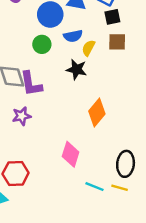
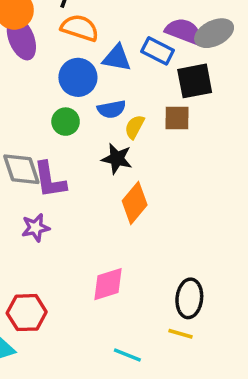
black square: (112, 17) -> (195, 81), moved, size x1.5
orange diamond: (97, 112) -> (135, 203), moved
pink diamond: (71, 154) -> (108, 284), turned 55
cyan line: (94, 187) -> (127, 355), moved

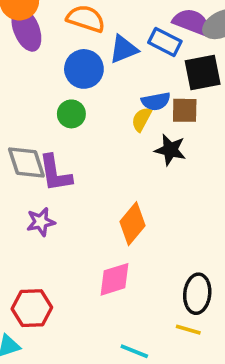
blue triangle: (117, 58) -> (124, 49), turned -32
blue semicircle: (112, 109) -> (156, 101), moved
black star: (117, 159) -> (170, 150), moved
orange diamond: (135, 203) -> (133, 224), moved

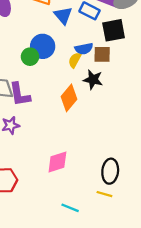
blue triangle: (124, 49) -> (63, 15), turned -48
blue circle: (84, 69) -> (43, 46), moved
orange diamond: (133, 224) -> (69, 98), moved

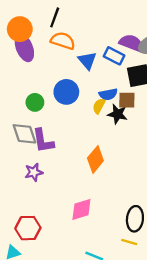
green circle: (30, 57) -> (35, 102), moved
black star: (93, 80) -> (118, 114), moved
orange diamond: (69, 98) -> (95, 159), moved

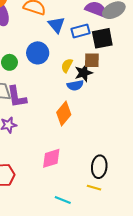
blue rectangle: (114, 56) -> (80, 31), moved, turned -42
blue semicircle: (108, 94) -> (75, 85), moved
black star: (118, 114) -> (84, 73), turned -30

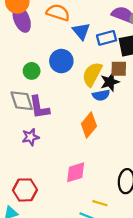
yellow semicircle: (67, 65) -> (92, 74), size x1.6
yellow line: (94, 188) -> (100, 203), moved

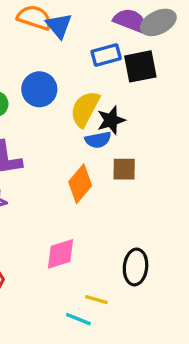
blue triangle: (81, 31) -> (59, 26), moved
brown square: (119, 69) -> (124, 169), moved

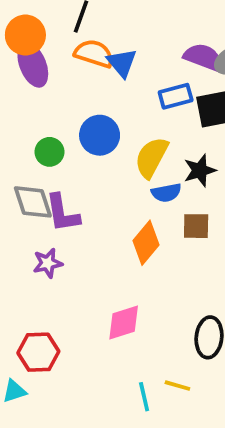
black star: (111, 120) -> (200, 170), moved
yellow line: (96, 300) -> (177, 386), moved
cyan line: (78, 319) -> (144, 397), turned 55

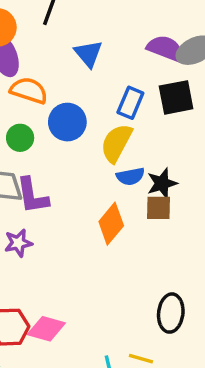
orange semicircle: (94, 54) -> (29, 90), moved
blue rectangle: (176, 96) -> (130, 103), moved, turned -52
black star: (200, 170) -> (162, 183), moved
pink diamond: (124, 322) -> (46, 329), moved, turned 33

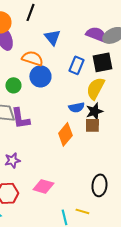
orange semicircle: (29, 90) -> (32, 58), moved
yellow semicircle: (116, 143) -> (95, 88), moved
purple star: (18, 243) -> (12, 160), moved
pink diamond: (46, 329) -> (43, 186), moved

